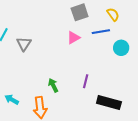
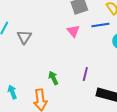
pink triangle: (74, 38) -> (73, 31), turned -40
cyan arrow: (12, 99) -> (12, 92), turned 40

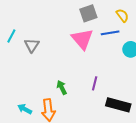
pink triangle: (73, 31) -> (82, 39), size x1.6
cyan arrow: (12, 92) -> (25, 109), moved, turned -40

